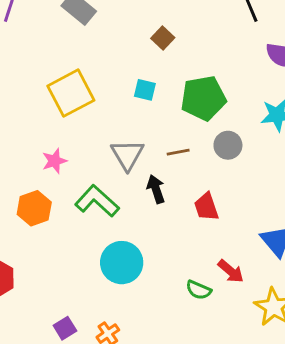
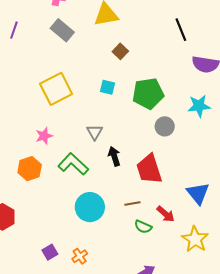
brown line: (178, 152) -> (132, 203), moved
gray triangle: (127, 155) -> (95, 132), size x0.7
red trapezoid: (206, 207) -> (149, 169), size x1.5

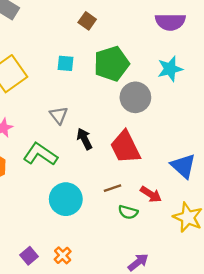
brown square: (120, 51) -> (87, 21), moved
gray circle: (165, 126) -> (135, 97), size x1.4

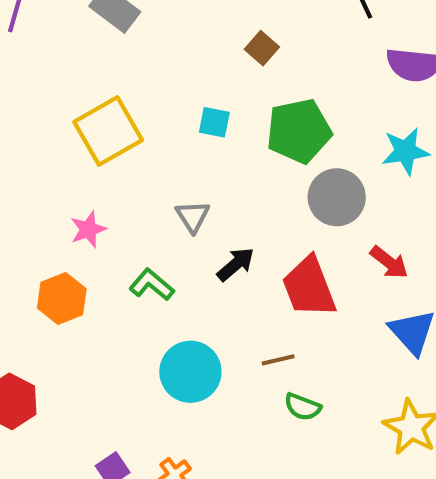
black arrow: (84, 139) -> (236, 264), turned 70
green L-shape: (40, 154) -> (152, 285), size x0.7
red arrow: (151, 194) -> (389, 262), moved

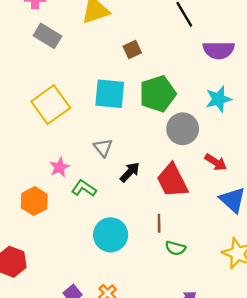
brown square: (262, 48) -> (132, 49), turned 30
cyan square: (214, 122) -> (110, 94), size x1.8
pink star: (88, 229) -> (60, 167), moved
brown line: (278, 360) -> (159, 223), turned -72

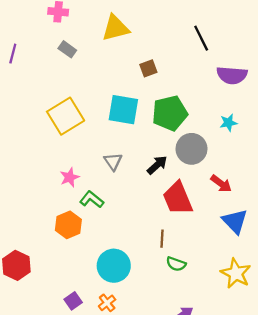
gray rectangle: (48, 36) -> (67, 49), size x0.7
cyan star: (219, 99) -> (228, 123), size x0.7
black arrow: (130, 172) -> (157, 165), moved
orange hexagon: (34, 201) -> (68, 225), moved
cyan circle: (111, 235) -> (114, 266), moved

